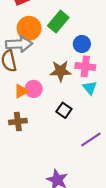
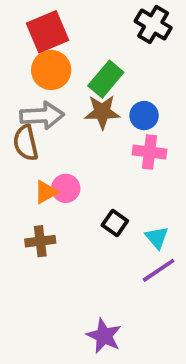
orange circle: (29, 28) -> (51, 70), moved
brown star: (61, 71) -> (102, 112), moved
cyan triangle: (90, 88) -> (157, 238), moved

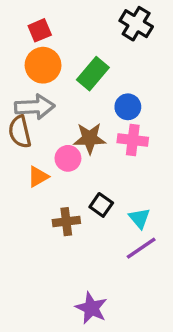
red square: (48, 32) -> (40, 30), size x0.6
brown star: (102, 112) -> (90, 138), moved
pink circle: (66, 188) -> (68, 158), moved
brown cross: (40, 241) -> (66, 222), moved

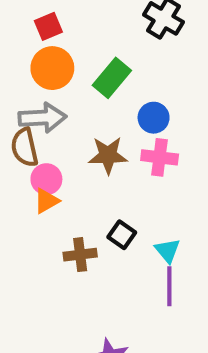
pink circle: (68, 158) -> (46, 179), moved
purple line: (141, 248) -> (169, 286), turned -56

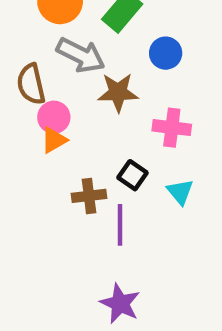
gray arrow: (42, 118) -> (81, 55), moved, turned 30
pink cross: (160, 157) -> (172, 128), moved
purple line: (169, 286) -> (120, 225), moved

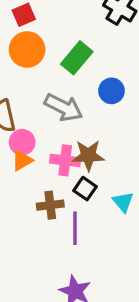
gray arrow: (81, 55) -> (63, 107), moved
brown star: (118, 92) -> (88, 155), moved
pink cross: (172, 128) -> (65, 160), moved

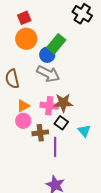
blue circle: (111, 91) -> (47, 55), moved
pink circle: (22, 142) -> (23, 121), moved

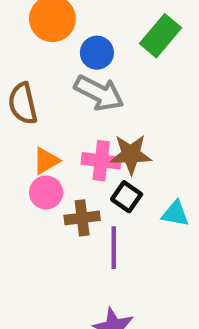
green rectangle: (56, 44) -> (160, 36), moved
cyan triangle: (84, 131) -> (175, 214), turned -40

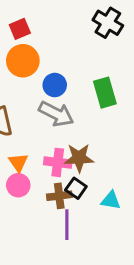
green rectangle: (160, 36) -> (105, 93), moved, turned -56
orange triangle: (46, 161) -> (18, 162), turned -35
brown cross: (82, 218) -> (59, 196), moved

